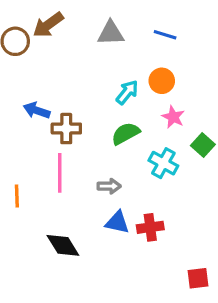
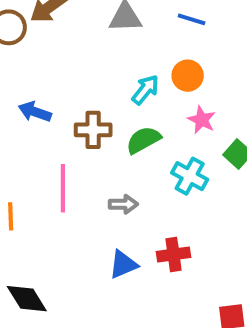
brown cross: (66, 129) -> (93, 130), moved
blue triangle: (117, 222) -> (123, 265), moved, turned -35
black diamond: (63, 245) -> (27, 299), moved

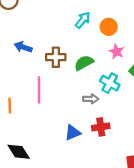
cyan arrow: (145, 90) -> (83, 20), moved
gray arrow: (123, 204) -> (91, 99), moved

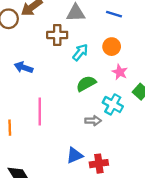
cyan arrow: (83, 20) -> (80, 52), moved
brown cross: (56, 57) -> (57, 35), moved
red cross: (101, 127) -> (99, 164), moved

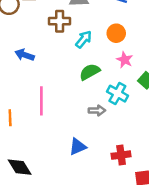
red cross: (99, 164) -> (121, 155), moved

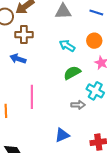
brown cross: (60, 21) -> (24, 35), moved
cyan arrow: (84, 39) -> (67, 46), turned -98

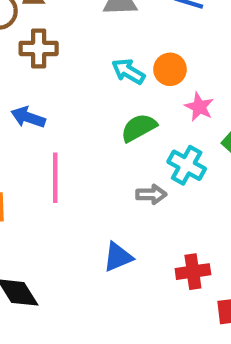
orange circle: (94, 41) -> (170, 69), moved
blue arrow: (18, 59) -> (28, 117), moved

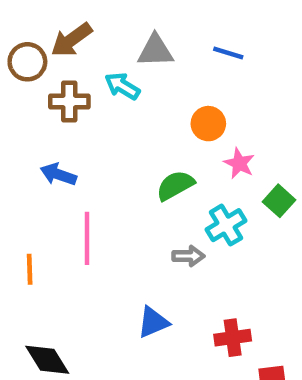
cyan arrow: (128, 71) -> (122, 86), moved
cyan cross: (187, 165) -> (226, 225), turned 30

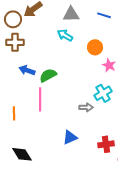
cyan arrow: (122, 86) -> (65, 35), moved
brown cross: (69, 102) -> (15, 42), moved
green semicircle: (175, 185) -> (48, 75), moved

